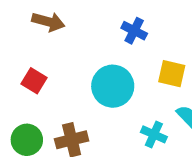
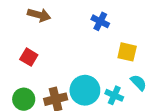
cyan circle: (113, 86) -> (85, 90), moved

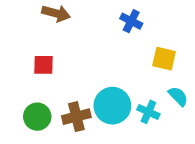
red square: (29, 57) -> (44, 65), turned -30

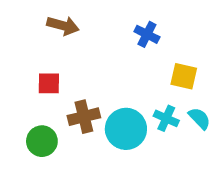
cyan cross: (148, 112) -> (166, 118), moved
brown cross: (76, 117) -> (84, 117), moved

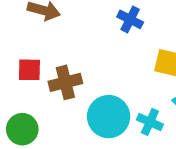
brown cross: (84, 117) -> (65, 82), moved
cyan cross: (166, 118) -> (150, 122), moved

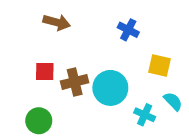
cyan circle: (109, 117) -> (110, 88), moved

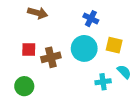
cyan circle: (110, 88) -> (84, 48), moved
cyan cross: (145, 115) -> (103, 82), turned -32

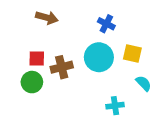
cyan cross: (103, 82) -> (115, 106), moved
green circle: (24, 86) -> (32, 82), moved

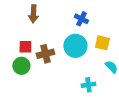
brown arrow: (47, 18) -> (33, 14), turned 78

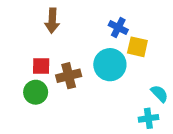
yellow square: (102, 43) -> (137, 47), moved
cyan cross: (88, 85) -> (148, 118), moved

